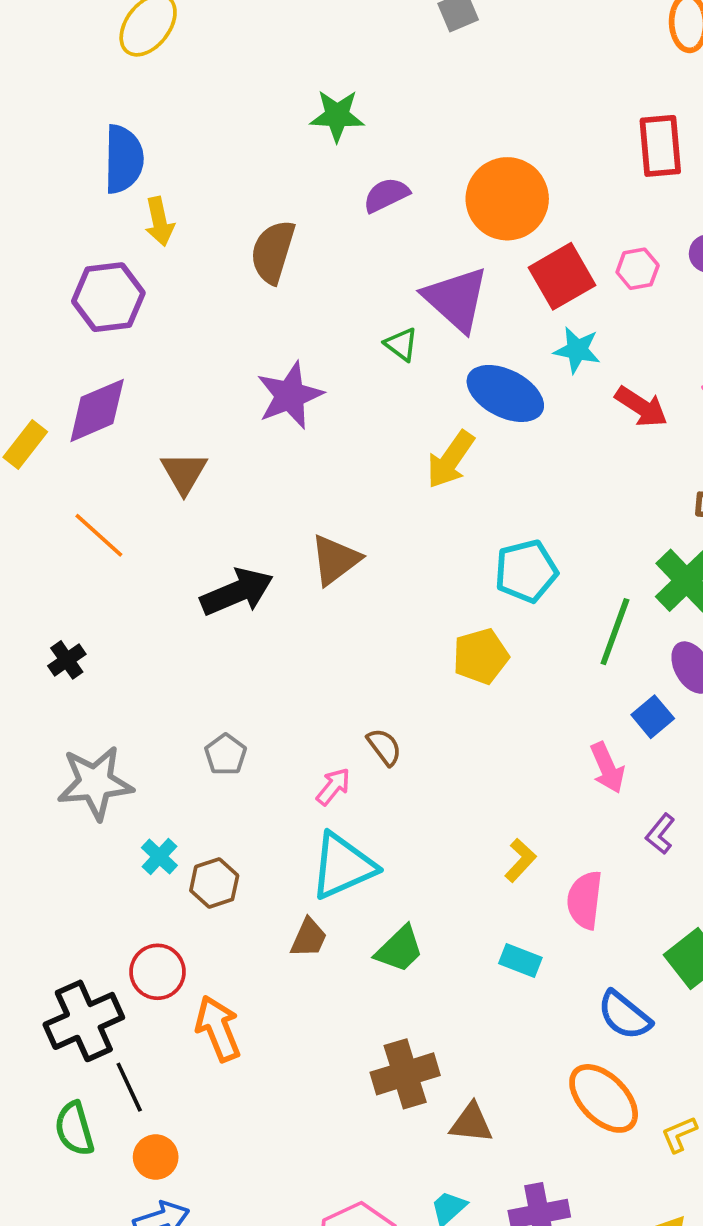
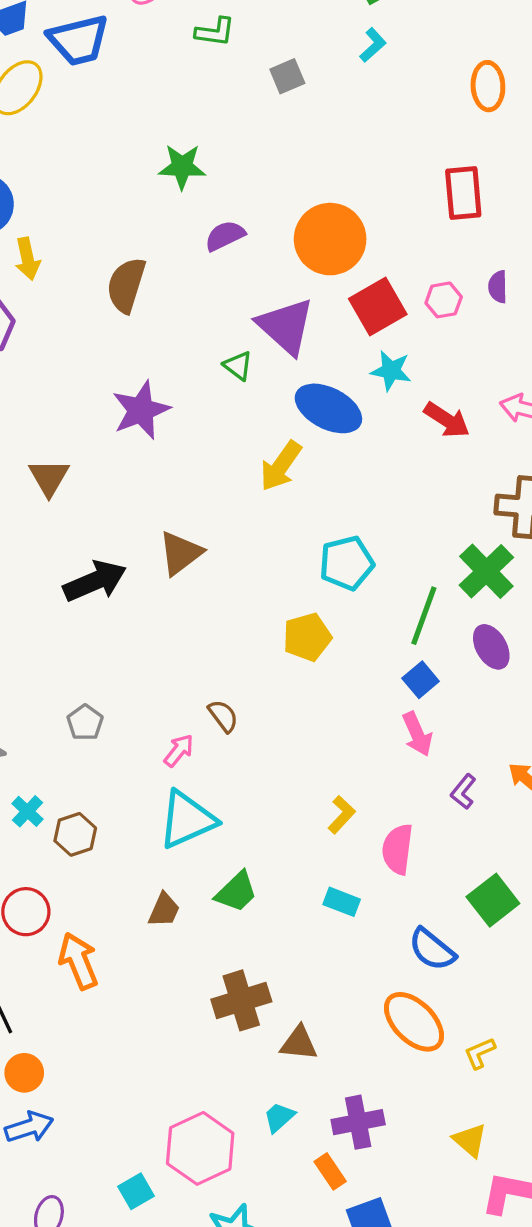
blue square: (653, 717) -> (421, 680), moved
brown trapezoid: (309, 938) -> (164, 910), moved

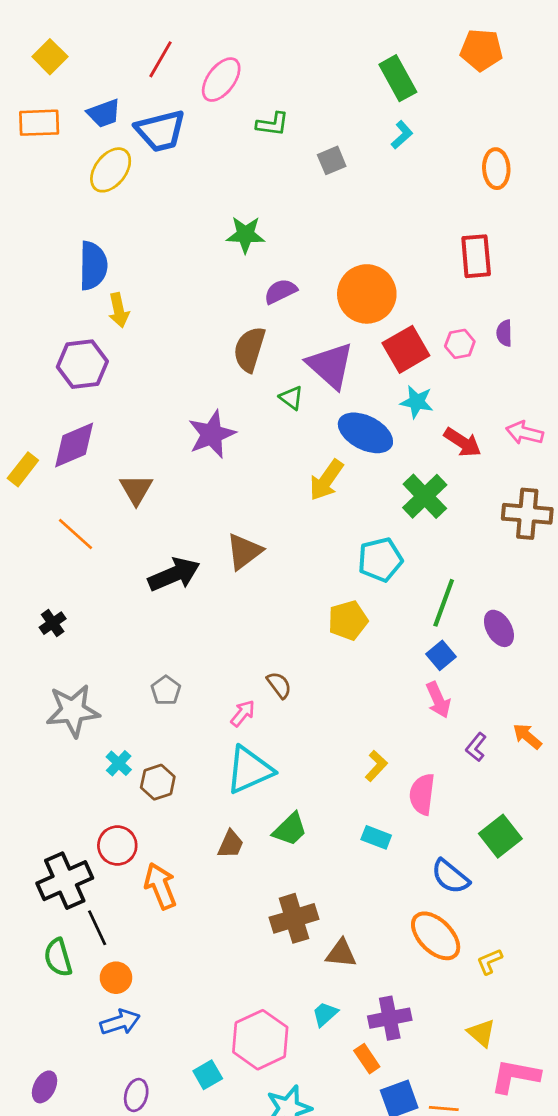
brown semicircle: (126, 285) -> (249, 349), moved
green cross: (486, 571) -> (425, 496), moved

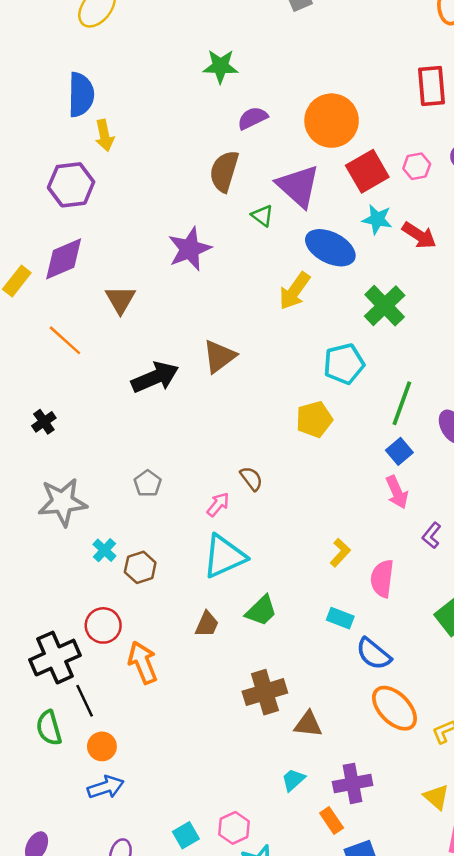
red arrow: (463, 442) -> (419, 235), moved
blue semicircle: (450, 877) -> (374, 654), moved
pink hexagon: (260, 1040) -> (234, 828), moved, size x0.6

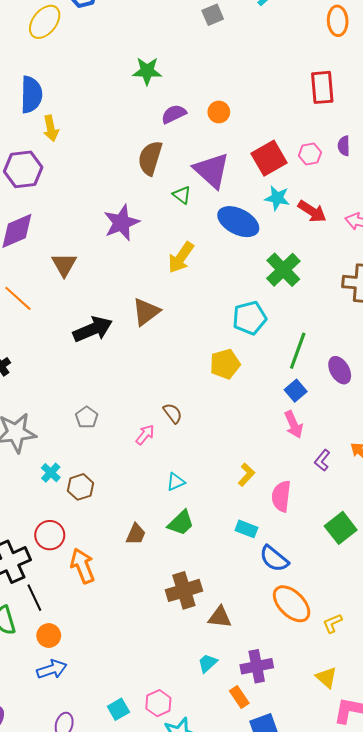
orange circle: (332, 121) -> (219, 112), moved, size x0.5
yellow arrow: (295, 291) -> (181, 257), moved
cyan triangle: (224, 556) -> (176, 482), moved, size x0.5

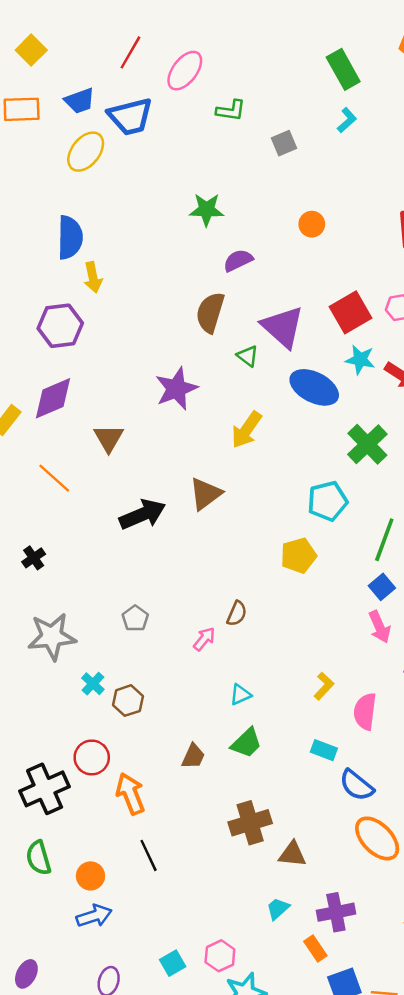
orange circle: (219, 112) -> (312, 224), moved
brown semicircle: (173, 413) -> (237, 614), turned 60
black line: (34, 598) -> (149, 855), moved

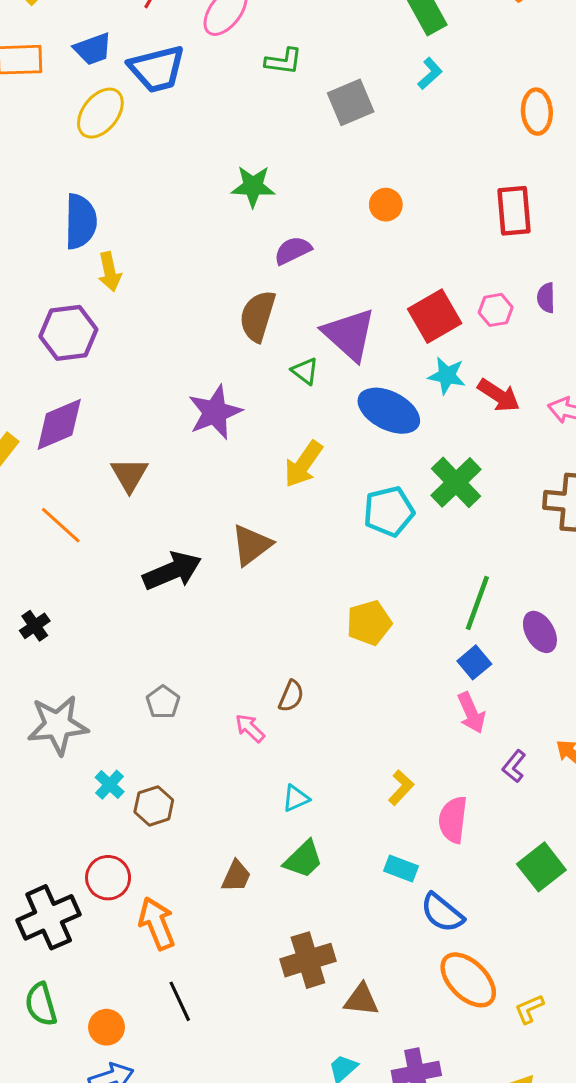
gray square: (284, 143) -> (351, 102), size x1.4
cyan pentagon: (328, 501) -> (389, 511), moved
pink arrow: (204, 639) -> (250, 728), turned -85

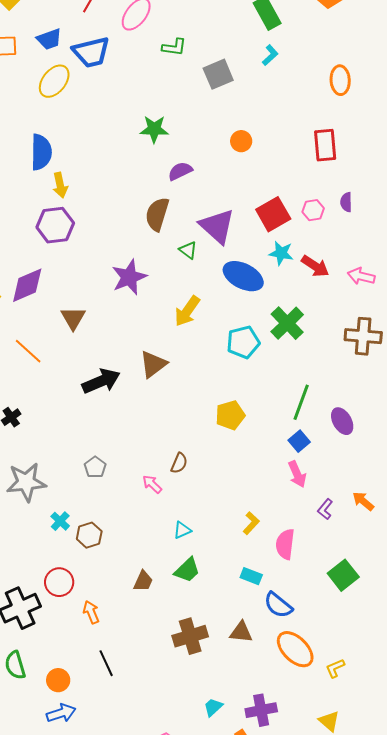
purple hexagon: (68, 333) -> (55, 225), moved
orange arrow: (157, 923) -> (91, 612), size x0.7
brown triangle: (361, 1000) -> (241, 632), moved

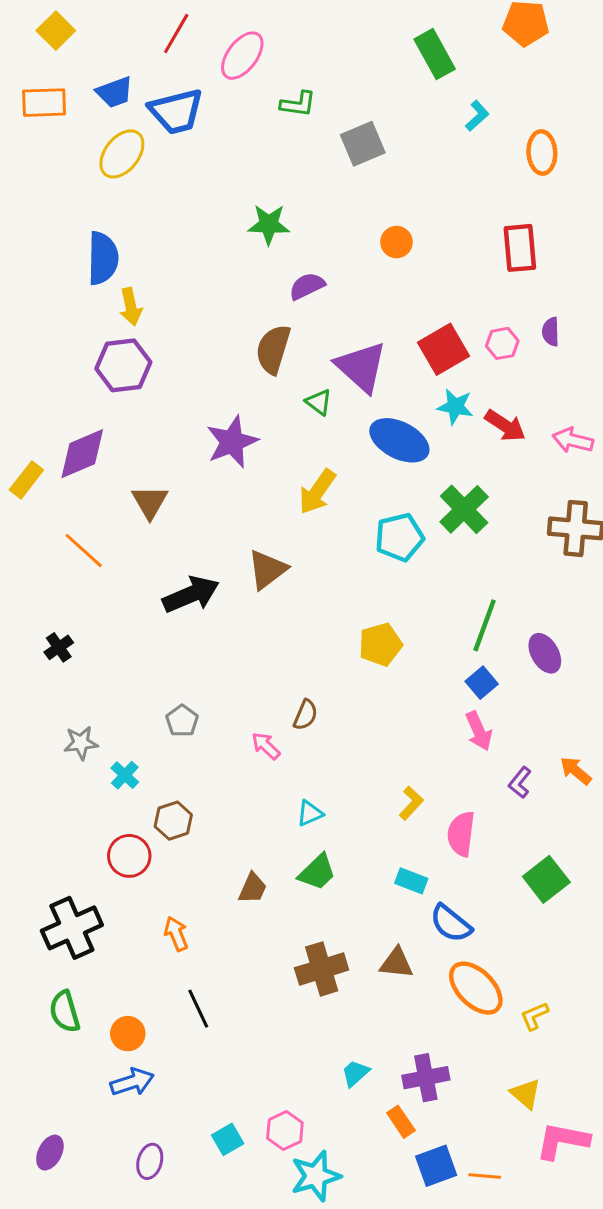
cyan L-shape: (270, 55) -> (477, 116), moved
gray star: (26, 482) -> (81, 743), size x0.6
cyan cross: (60, 521) -> (125, 775), moved
red circle: (59, 582) -> (129, 856), moved

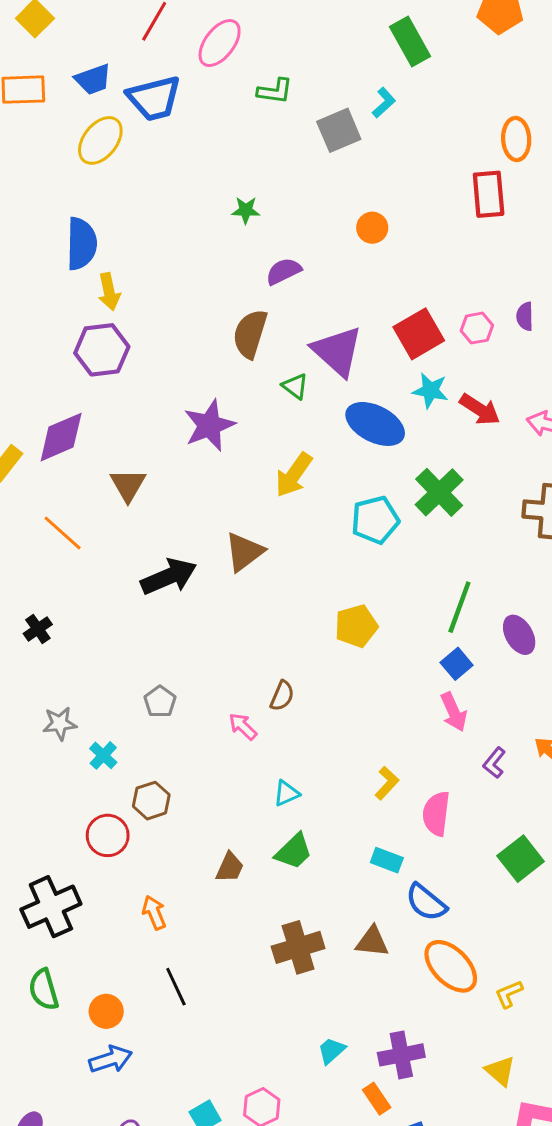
cyan L-shape: (477, 116) -> (384, 103), moved
green star: (269, 224) -> (246, 210), size x0.7
red rectangle: (520, 248) -> (489, 194), moved

